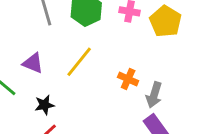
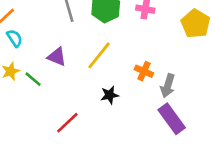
yellow pentagon: (166, 21) -> (195, 24), moved
black star: (45, 105) -> (110, 95), moved

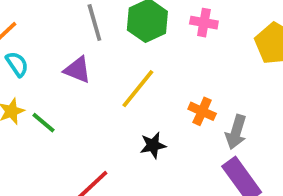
purple triangle: (57, 57) -> (77, 70), moved

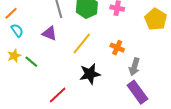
orange cross: (202, 111) -> (117, 48), moved
black star: (153, 145) -> (90, 74), size x1.5

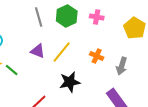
purple triangle: (49, 33) -> (38, 51), moved
gray arrow: (134, 67) -> (122, 66), moved

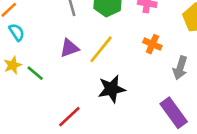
purple triangle: (38, 51) -> (69, 48), turned -42
orange cross: (97, 56) -> (152, 44), moved

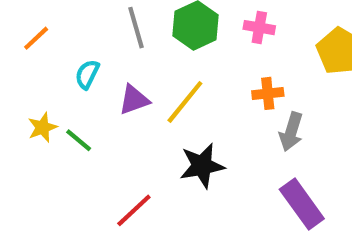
cyan semicircle: (17, 32) -> (87, 74), moved, turned -120
orange cross: (152, 44) -> (268, 93), turned -30
gray arrow: (180, 68) -> (291, 132), moved

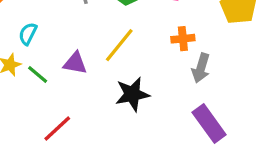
cyan semicircle: (87, 74) -> (28, 34), moved
purple triangle: (134, 100) -> (75, 63), moved, turned 30
red line: (134, 210) -> (57, 128), moved

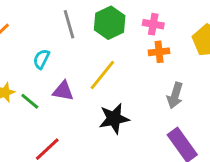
cyan semicircle: (28, 34) -> (41, 59), moved
orange cross: (183, 39) -> (159, 52), moved

